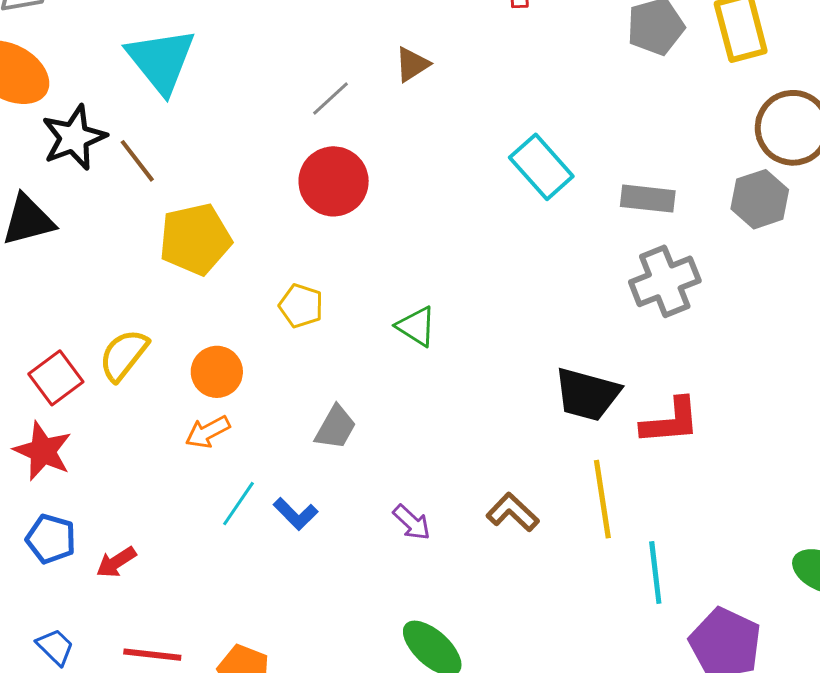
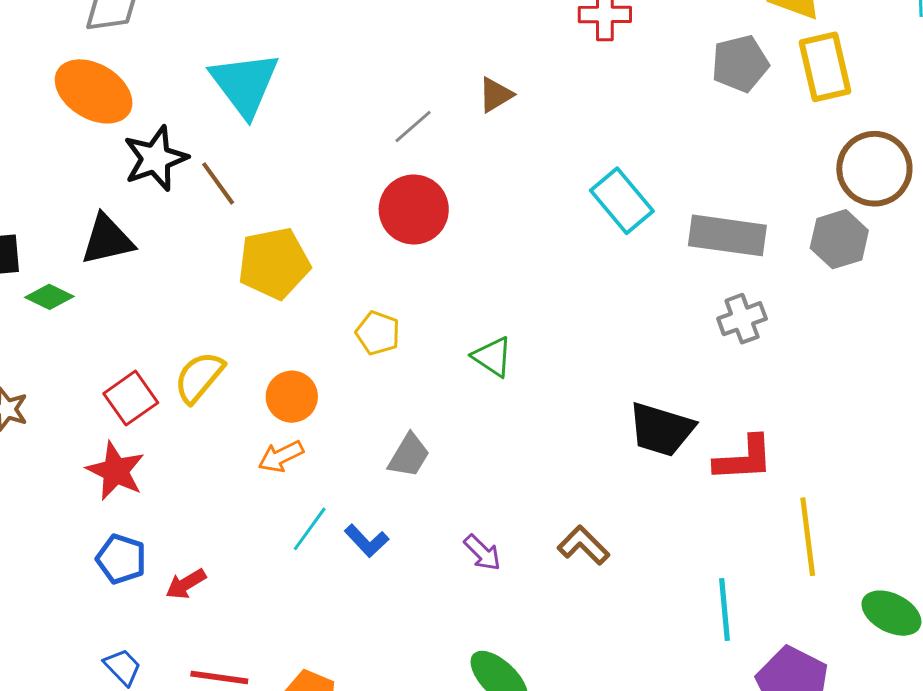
gray rectangle: (648, 199) -> (727, 235), size x1.4
gray cross: (665, 281) -> (742, 319), size x0.7
yellow line: (602, 499) -> (808, 537), moved

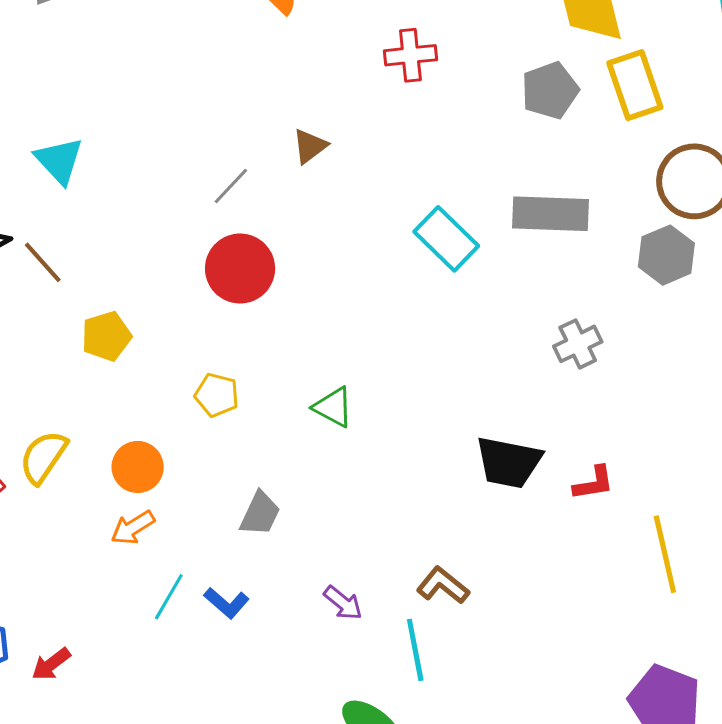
cyan triangle: (245, 84) -> (59, 161), size x0.7
gray rectangle: (727, 235) -> (550, 214), moved
yellow pentagon: (274, 263) -> (106, 336), size x0.7
red L-shape: (744, 459) -> (594, 483), size x0.7
cyan line: (724, 609) -> (415, 650), moved

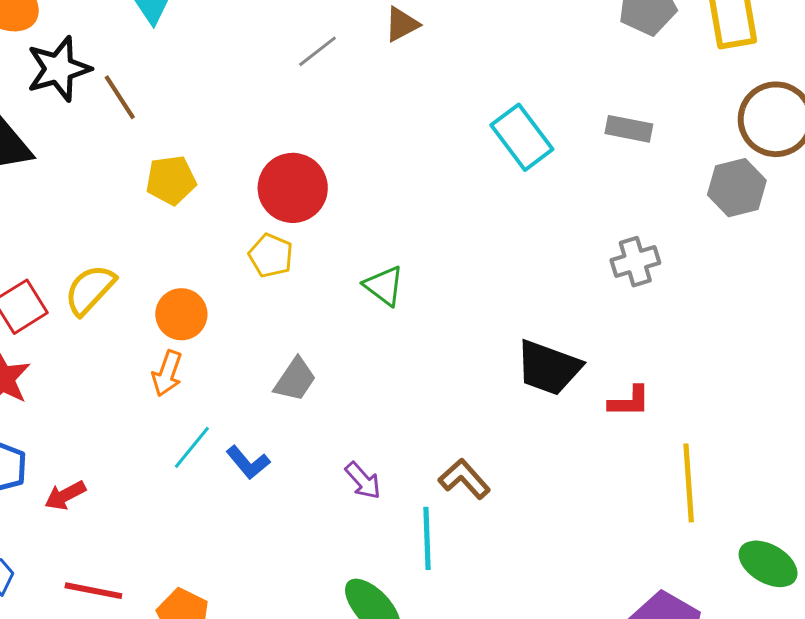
gray rectangle: (550, 214) -> (629, 129), size x0.6
red circle: (240, 269) -> (293, 188), moved
orange arrow: (133, 528) -> (167, 373), turned -48

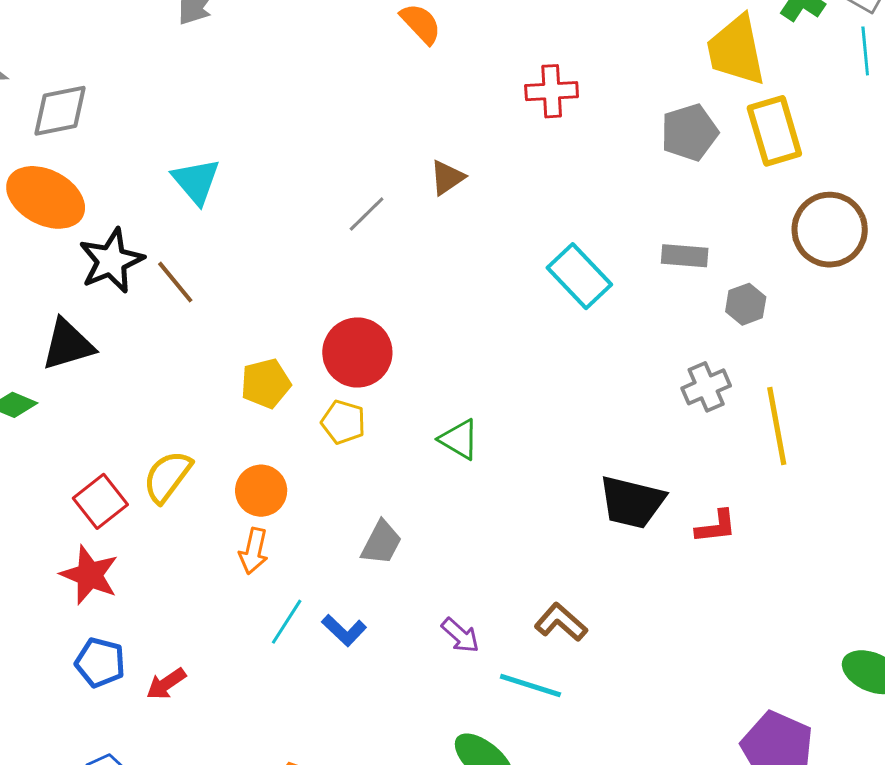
yellow pentagon: (171, 180) -> (266, 383), moved
gray hexagon: (737, 188) -> (746, 304), moved, size x0.7
yellow line: (689, 483) -> (777, 426), moved
cyan line: (427, 538) -> (530, 686), turned -64

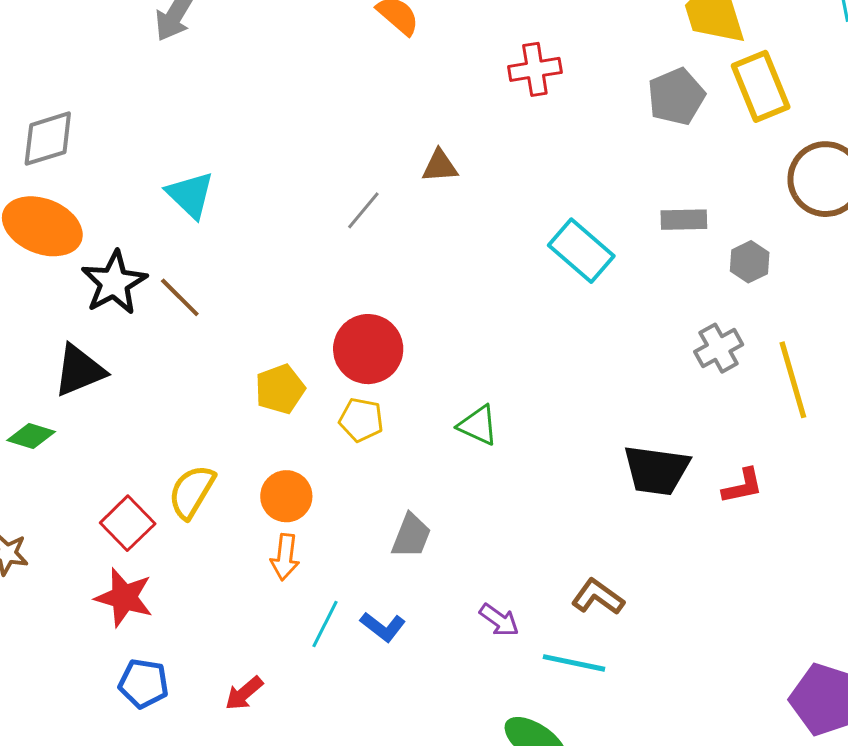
brown triangle: (447, 178) -> (440, 166), turned 36
red arrow: (166, 684) -> (244, 693), moved

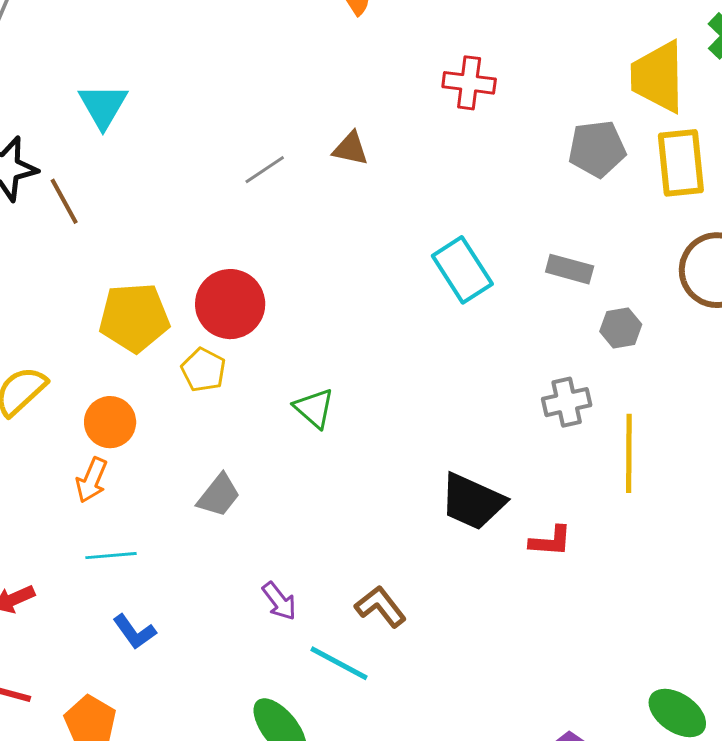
yellow pentagon: (280, 389) -> (134, 317), size x1.4
cyan line: (325, 624) -> (111, 556), turned 42
blue L-shape: (383, 627) -> (134, 632), moved

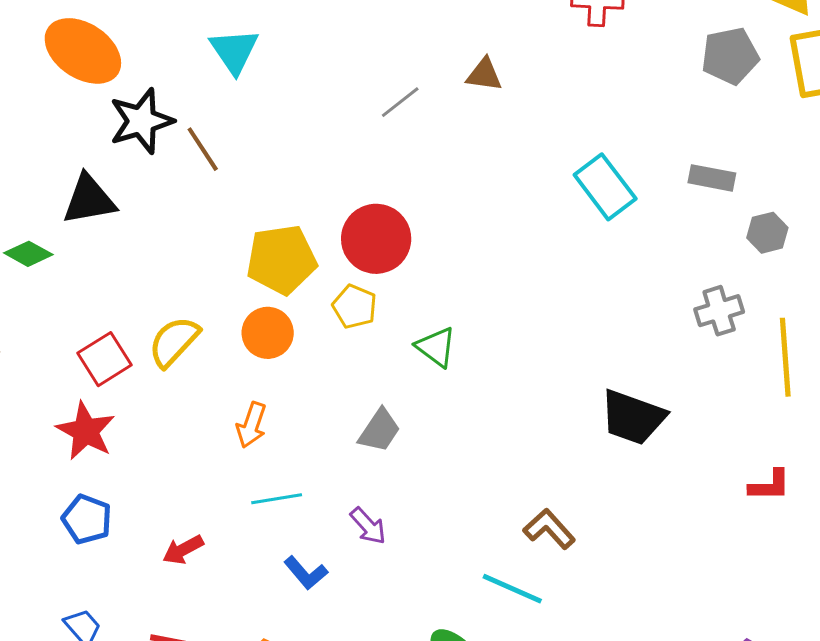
green triangle: (314, 408) -> (436, 347), moved
orange circle: (110, 422) -> (268, 333), moved
red L-shape: (551, 541) -> (770, 485), moved
purple arrow: (279, 601) -> (368, 526), moved

